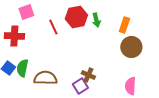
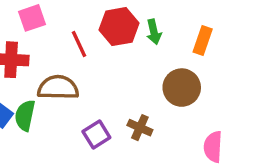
brown circle: (131, 47) -> (182, 88), moved
brown semicircle: (45, 78) -> (58, 88), moved
purple square: (80, 86) -> (96, 135), moved

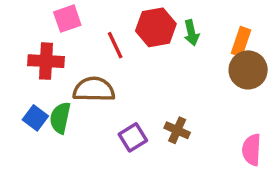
brown circle: (182, 88) -> (248, 70), moved

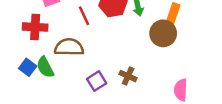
brown circle: (248, 70) -> (163, 33), moved
green semicircle: (60, 118) -> (45, 67), turned -40

